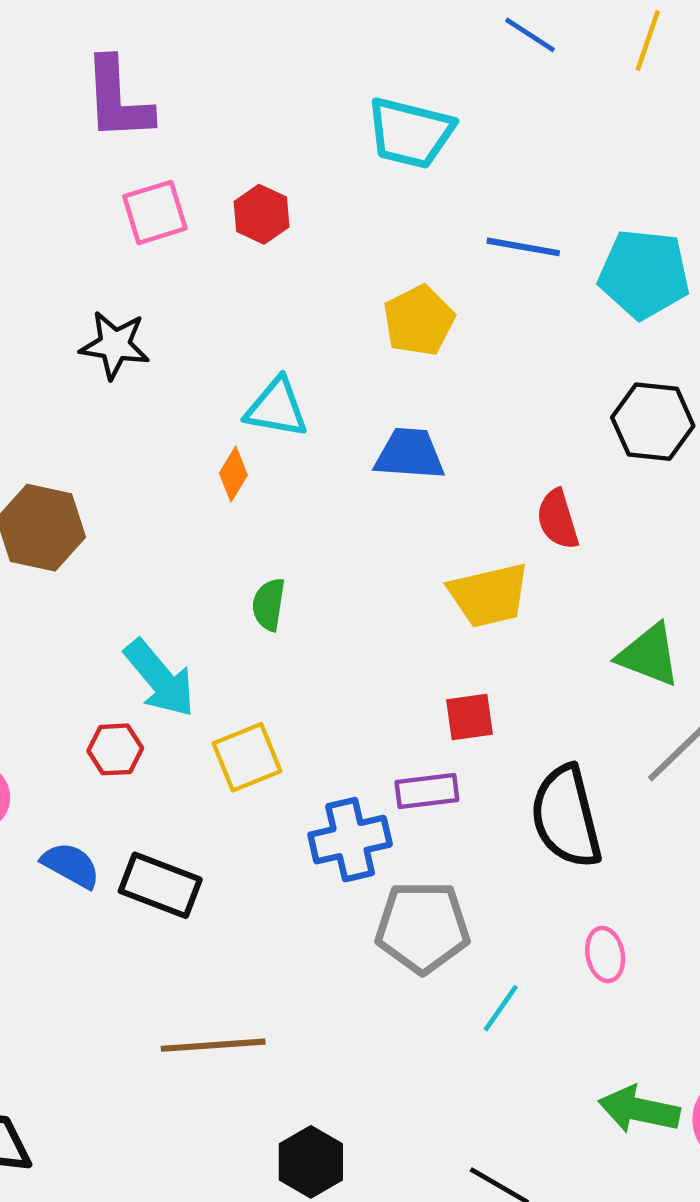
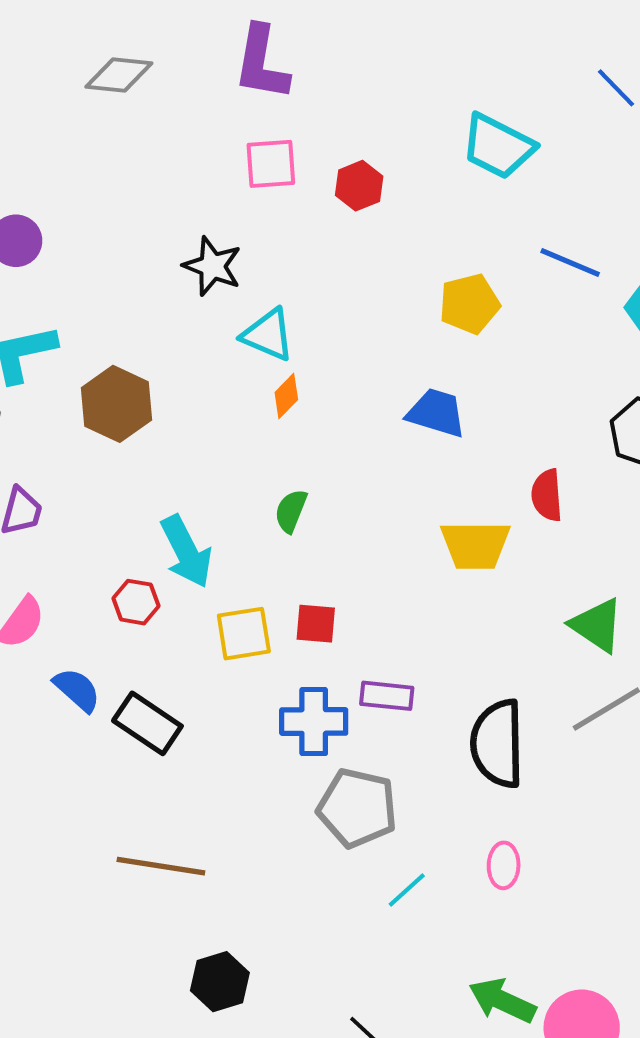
cyan triangle: (277, 408) -> (268, 335), moved
red square: (470, 717) -> (316, 624), moved

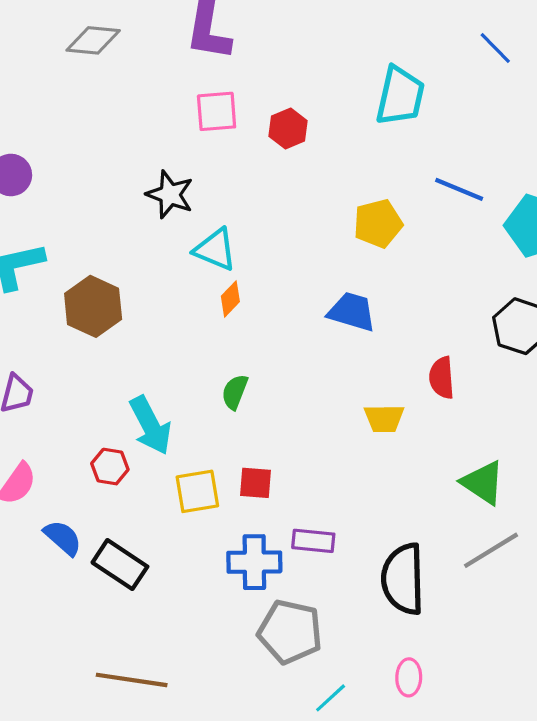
cyan trapezoid: (498, 146) -> (400, 96), turned -104
yellow trapezoid: (475, 545) -> (384, 418), size x0.7

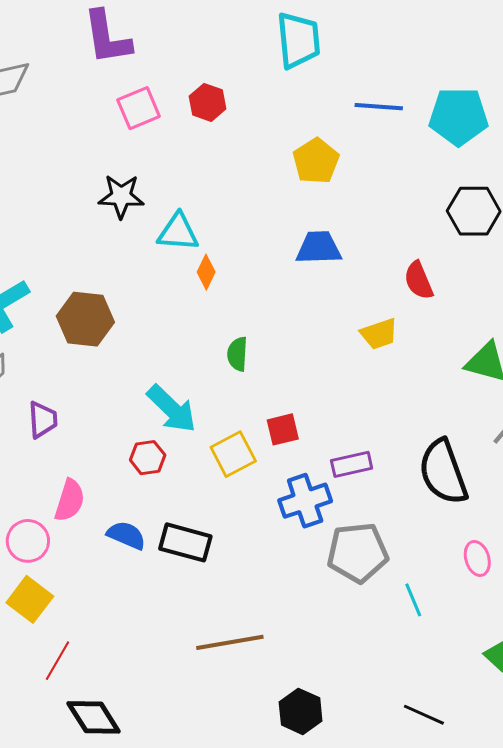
cyan line: (331, 698) -> (413, 600), turned -52

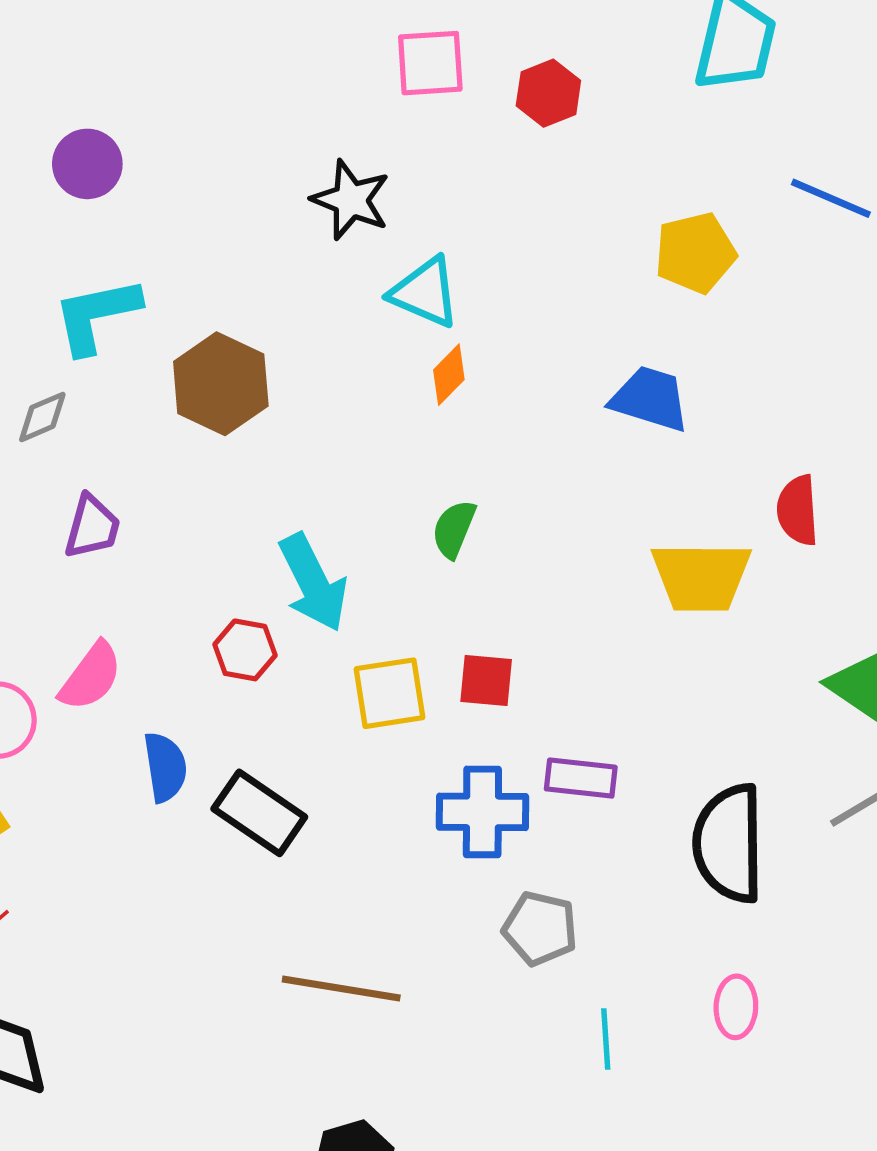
yellow trapezoid: (379, 334) -> (701, 577), size x1.5
blue semicircle: (126, 535) -> (165, 767), turned 39
gray pentagon: (358, 553) -> (540, 928), size x0.7
brown line: (230, 642) -> (341, 989), moved

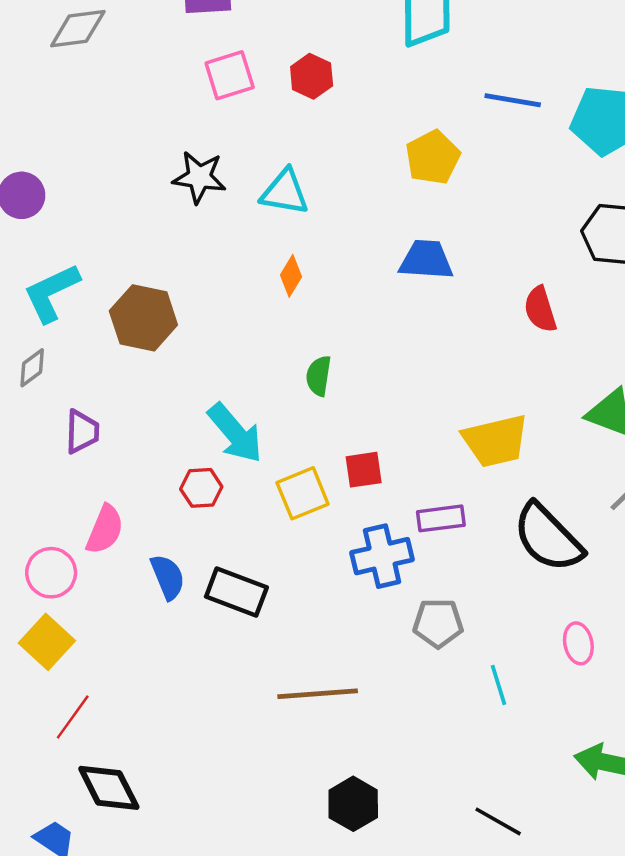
cyan triangle: (425, 292) -> (285, 192), moved
yellow trapezoid: (701, 577) -> (496, 441), moved
black semicircle: (729, 843) -> (548, 538), turned -30

